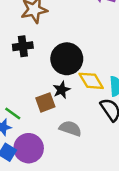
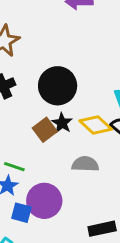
yellow diamond: (91, 81) -> (96, 125), moved
brown square: (45, 102) -> (45, 130), moved

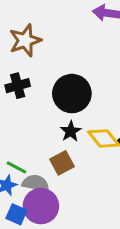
brown square: (45, 130) -> (62, 163), moved
gray semicircle: (85, 164) -> (36, 183), moved

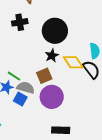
purple circle: (41, 206) -> (52, 97), moved
blue square: (16, 214) -> (20, 99), moved

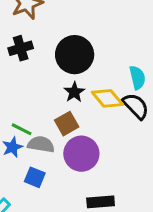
blue square: (20, 99) -> (35, 177), moved

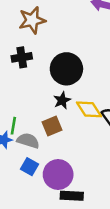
green line: (22, 129) -> (13, 126), turned 66
purple circle: (81, 154) -> (58, 174), moved
blue square: (35, 177) -> (30, 167), moved

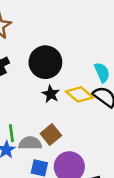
brown square: (52, 126) -> (51, 135), moved

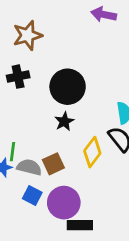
yellow diamond: (80, 94) -> (92, 152), moved, turned 72

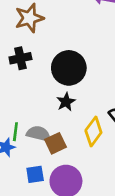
gray semicircle: (29, 167) -> (39, 134), moved
blue square: (32, 195) -> (35, 174), turned -36

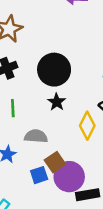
green line: (15, 132) -> (13, 108), moved
brown square: (56, 143) -> (55, 162), moved

